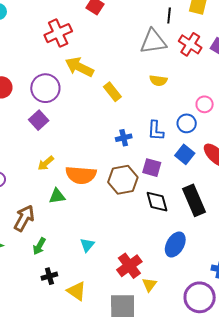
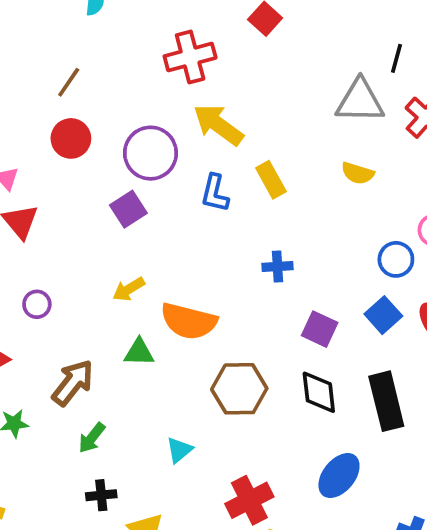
blue L-shape: (156, 131) -> (215, 193), moved
brown hexagon: (123, 180) -> (239, 389), moved

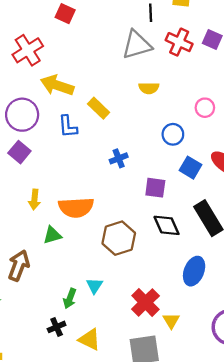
blue circle: (396, 259) -> (173, 134), moved
yellow arrow: (129, 289) -> (34, 200), turned -36
green arrow: (92, 438) -> (70, 298), moved

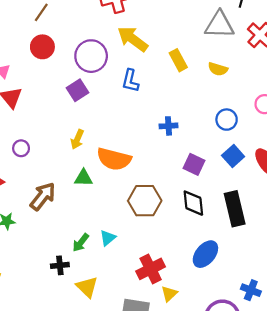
yellow rectangle: (99, 108) -> (178, 60), moved

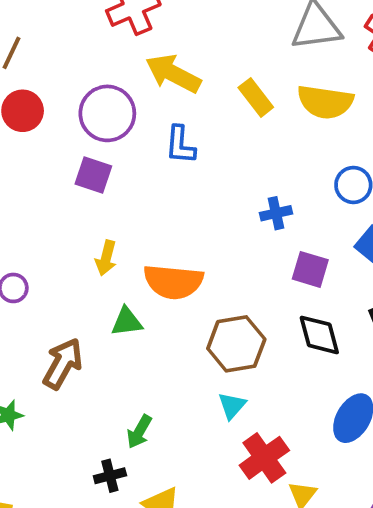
yellow semicircle: (218, 69) -> (325, 102), size x1.6
purple square: (77, 90) -> (93, 175), turned -30
blue cross: (168, 126) -> (276, 213), moved
cyan triangle: (108, 238) -> (232, 406), moved

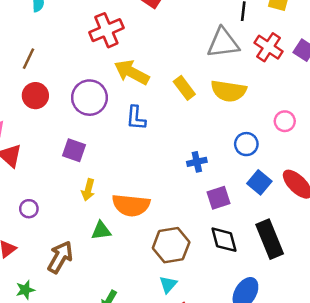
purple square: (93, 175) -> (74, 150), moved
purple square: (310, 269) -> (218, 198), turned -35

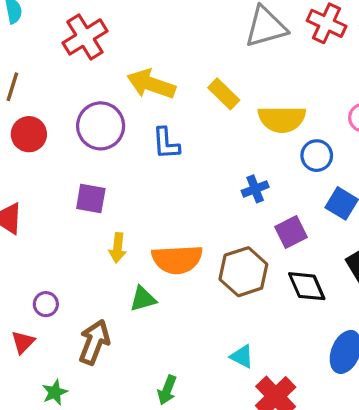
red cross: (106, 30) -> (85, 37), moved
yellow semicircle: (229, 91) -> (282, 119), moved
purple circle: (29, 209) -> (46, 304), moved
brown hexagon: (171, 245) -> (243, 272), moved
cyan triangle: (168, 284) -> (242, 356), turned -36

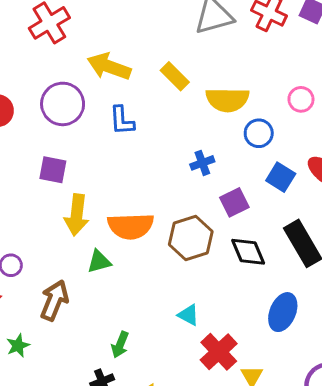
yellow arrow: (118, 248) -> (77, 215), size x1.5

